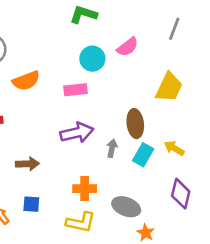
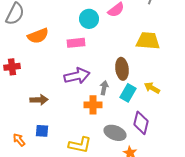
yellow trapezoid: (169, 87) -> (148, 41), turned -110
orange cross: (85, 189) -> (93, 105), moved
purple diamond: (181, 194) -> (141, 123), moved

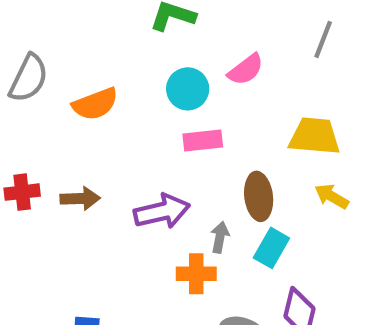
orange semicircle: (38, 36) -> (95, 104), moved
pink rectangle: (76, 43) -> (203, 140), moved
yellow arrow: (152, 88) -> (332, 196), moved
brown arrow: (39, 100) -> (80, 199), moved

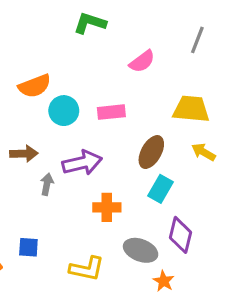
cyan circle: (188, 89) -> (64, 111), moved
brown ellipse: (259, 196) -> (151, 152), turned 36
gray arrow: (220, 237) -> (47, 184), moved

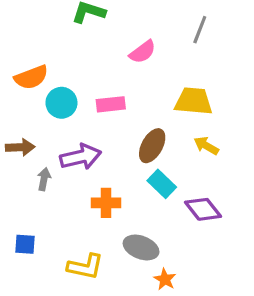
cyan rectangle: (161, 189) -> (162, 184), turned -76
purple diamond: (180, 235) -> (203, 209), moved, turned -52

